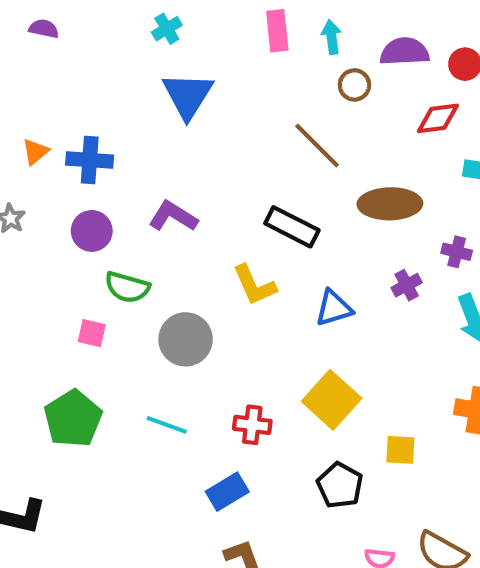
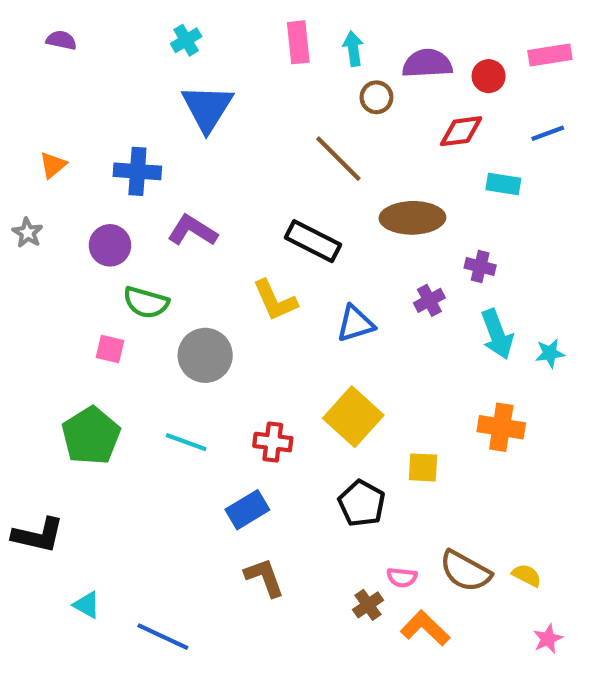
blue cross: (90, 160) -> (137, 171), moved

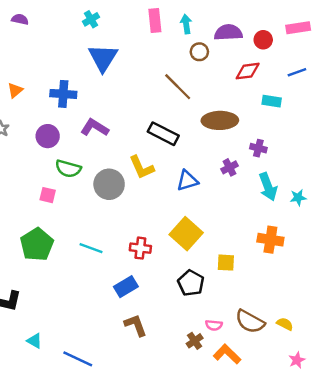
gray circle: (205, 355) -> (109, 184), moved

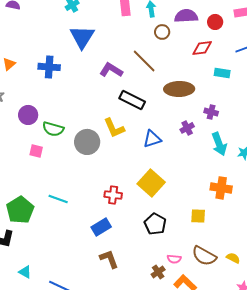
purple L-shape: (95, 128) -> (111, 70), moved
purple circle: (48, 136) -> (28, 115), moved
green pentagon: (37, 244) -> (20, 210), moved
cyan line: (91, 248) -> (58, 199), moved
yellow square: (226, 263) -> (198, 216), moved

